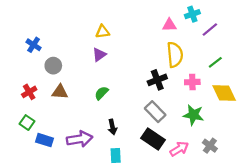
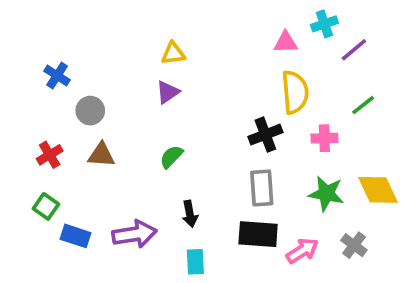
yellow diamond: (224, 93) -> (378, 190), moved
gray rectangle: (155, 112) -> (262, 188), turned 40
black rectangle: (153, 139) -> (258, 234), turned -30

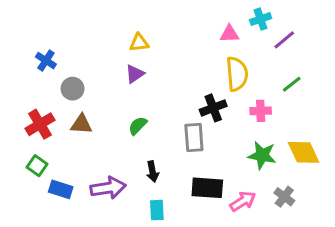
red cross: (50, 155) -> (40, 124), size x1.4
gray rectangle: (262, 188) -> (194, 138), moved

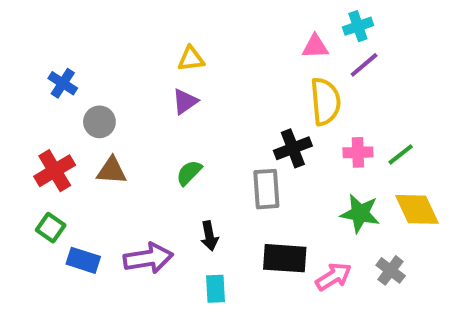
purple line: (284, 40) -> (364, 65), moved
green line: (292, 84) -> (401, 154), moved

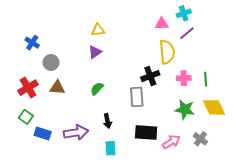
green line: (401, 154) -> (206, 79), turned -56

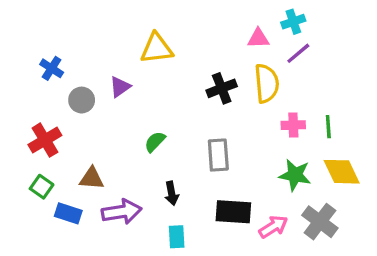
yellow triangle: (98, 30) -> (157, 48), size x1.5
purple triangle: (95, 52) -> (120, 87), moved
black cross: (150, 76) -> (222, 88), moved
brown triangle: (57, 88) -> (92, 178), moved
gray cross: (200, 139) -> (320, 222), size x1.5

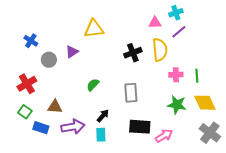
black arrow: (172, 193) -> (103, 116), turned -128
gray cross: (320, 222) -> (210, 133), moved
cyan rectangle: (177, 237) -> (101, 135), moved

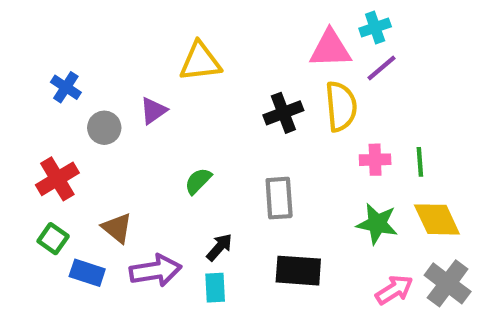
pink triangle: (155, 23) -> (330, 49), size x1.5
brown triangle: (55, 107) -> (117, 228), turned 35
pink arrow: (164, 136) -> (394, 290), moved

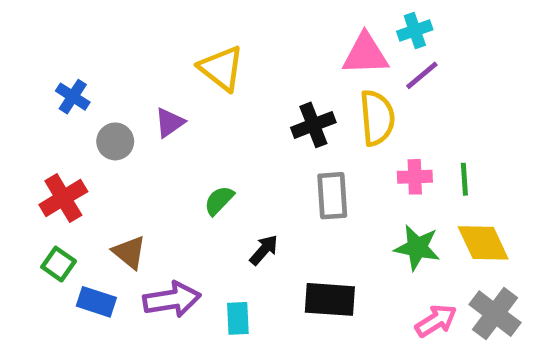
yellow triangle: (200, 62) -> (221, 68), turned 45
gray rectangle: (279, 198) -> (332, 196), moved
black arrow: (219, 247) -> (264, 250), moved

